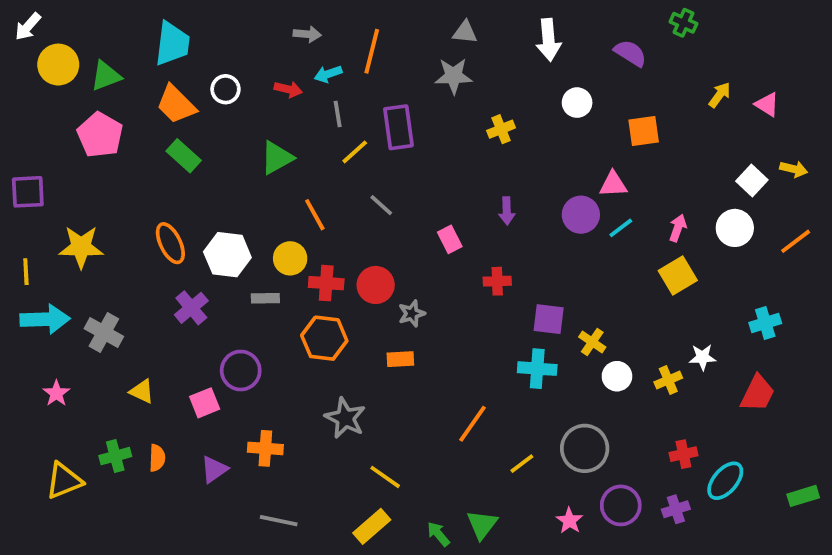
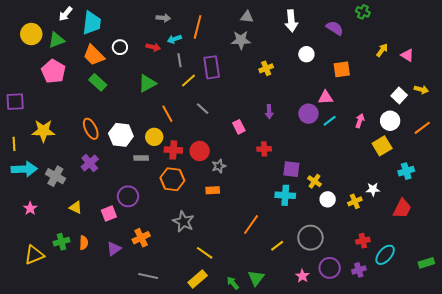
white arrow: (28, 27) -> (66, 14), moved
yellow square: (678, 275) -> (382, 146), moved
purple cross: (191, 308) -> (90, 163), moved
orange cross: (265, 448) -> (141, 238), turned -30

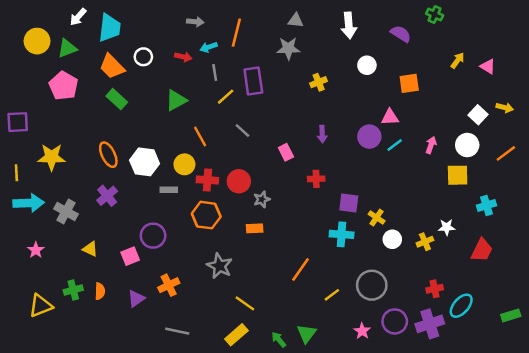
yellow square: (382, 146) -> (458, 175), turned 30
purple cross: (359, 270) -> (430, 324), size x1.6

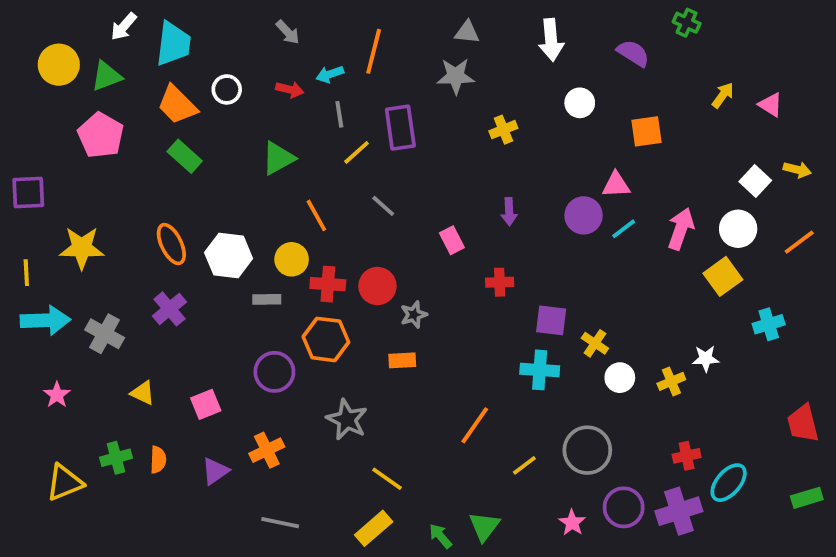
gray arrow: (195, 22) -> (288, 32), moved, turned 42
pink arrow: (431, 145) -> (681, 229), size x1.5
yellow square: (458, 175) -> (723, 276), turned -35
purple circle: (153, 236) -> (274, 372), moved
red trapezoid: (482, 250) -> (803, 423), moved, turned 140

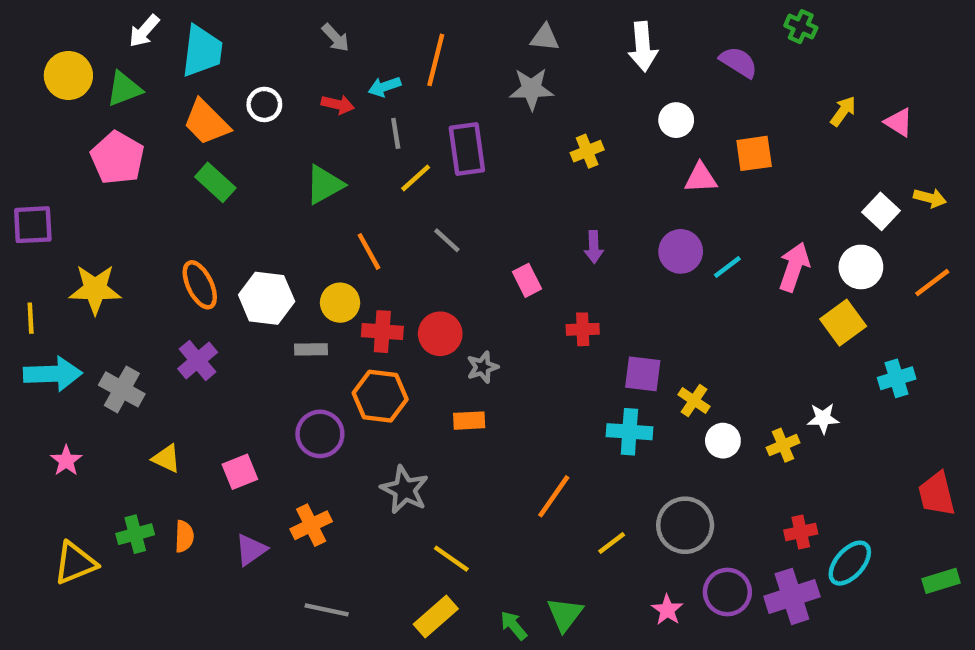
pink triangle: (616, 185) -> (701, 178), moved

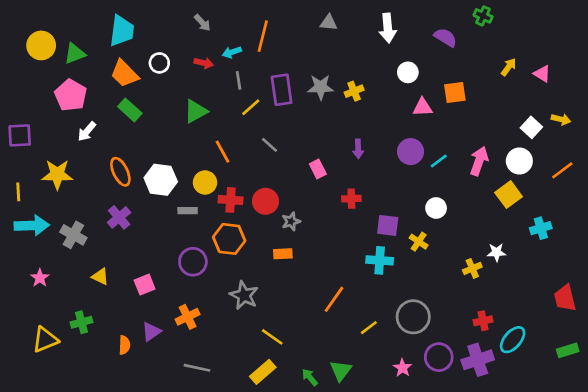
white arrow: (144, 31) -> (87, 131), moved
gray star: (531, 89) -> (321, 87), moved
white circle: (723, 441) -> (436, 208), moved
orange semicircle: (184, 536) -> (124, 345), moved

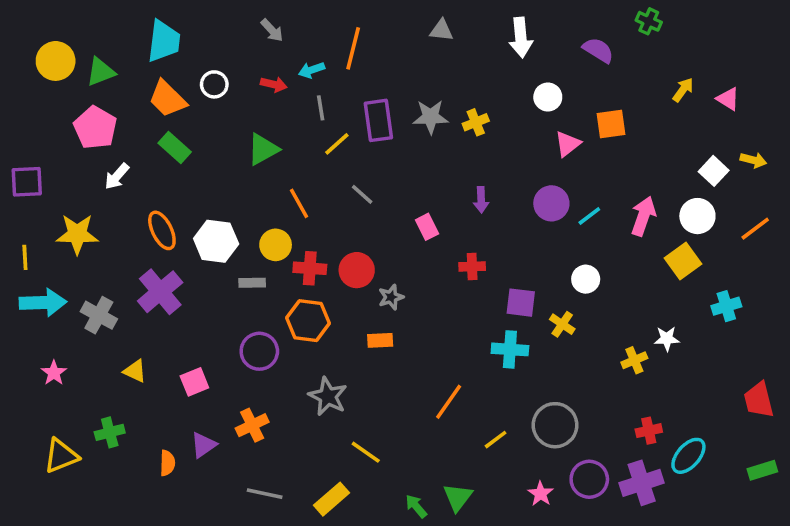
pink triangle: (423, 107) -> (568, 144), turned -35
purple cross: (119, 217) -> (160, 292), size x1.4
yellow rectangle: (263, 372) -> (331, 499), moved

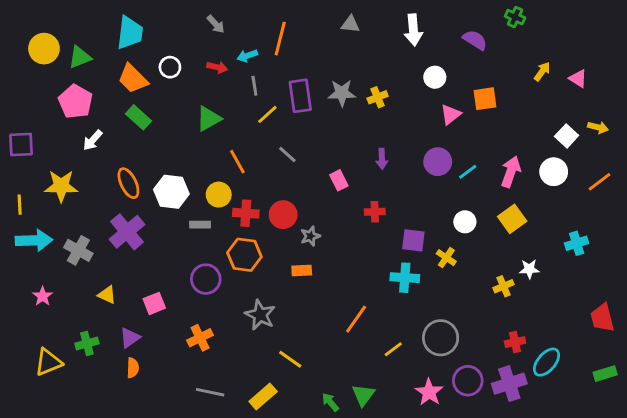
yellow square: (683, 261) -> (512, 219), moved
purple triangle: (203, 445) -> (130, 338), moved
pink star: (541, 494) -> (429, 392), size x1.4

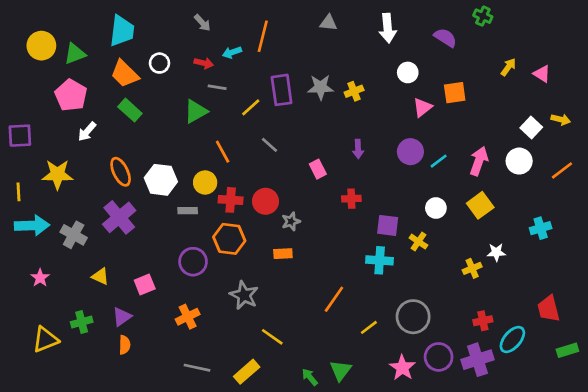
gray line: (254, 86) -> (217, 87), moved, turned -72
red trapezoid: (602, 318) -> (549, 309), moved

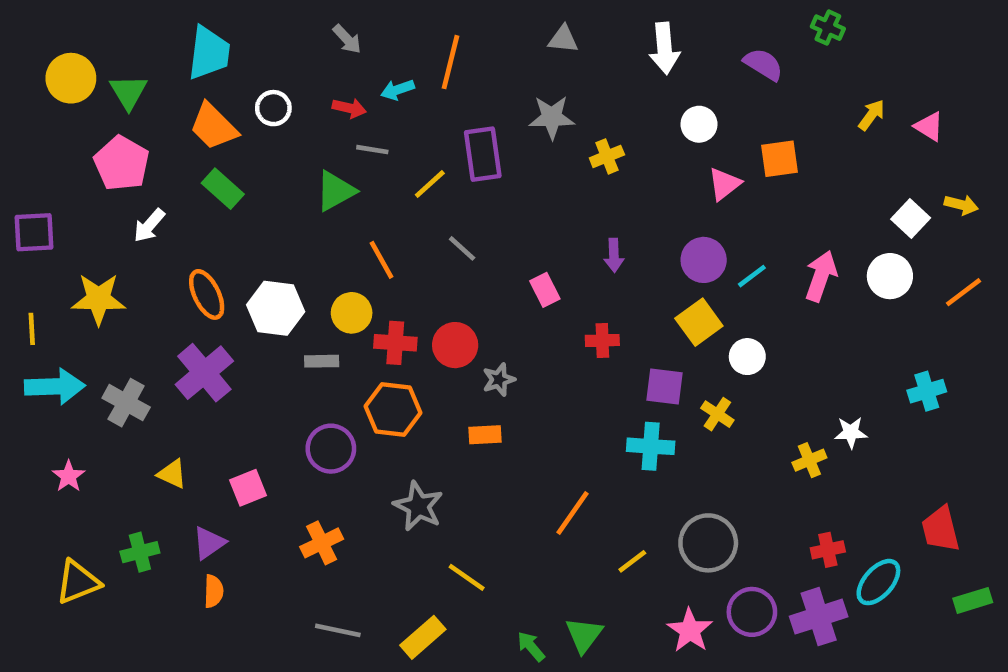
green triangle: (75, 54) -> (128, 92), turned -40
gray star: (321, 87) -> (552, 117), moved
yellow square: (480, 205) -> (699, 322), moved

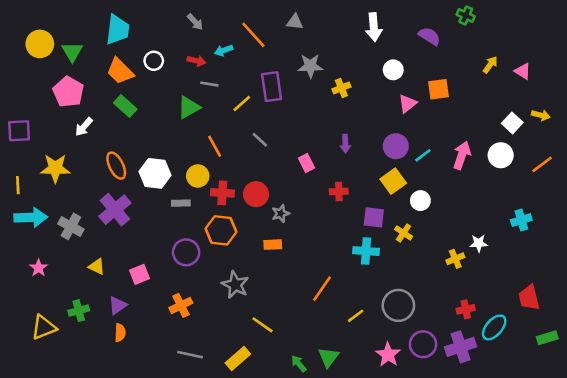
gray triangle: (563, 39) -> (295, 22), moved
orange line: (451, 62) -> (253, 35), turned -56

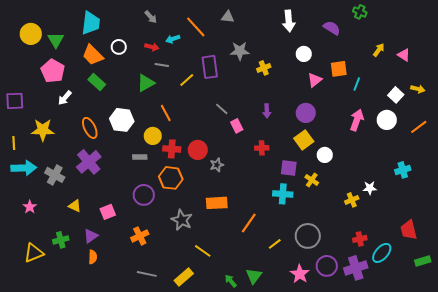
gray line: (260, 140) -> (222, 109), moved
cyan line: (423, 155) -> (357, 84), moved, turned -32
white hexagon: (155, 173) -> (122, 120), moved
orange rectangle: (273, 245) -> (217, 203), moved, size x1.5

